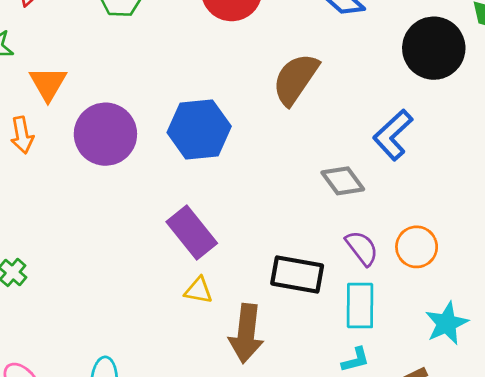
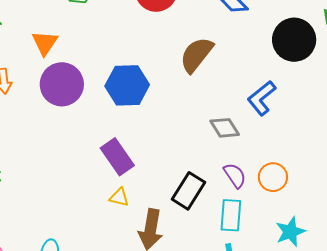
orange triangle: (48, 83) -> (45, 43), moved
black rectangle: (297, 275) -> (189, 191), turned -72

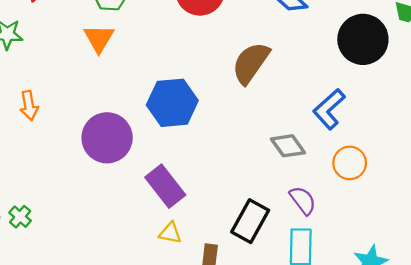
orange triangle: (45, 43) -> (99, 38), moved
purple circle: (62, 84) -> (107, 138), moved
orange circle: (273, 177) -> (350, 163), moved

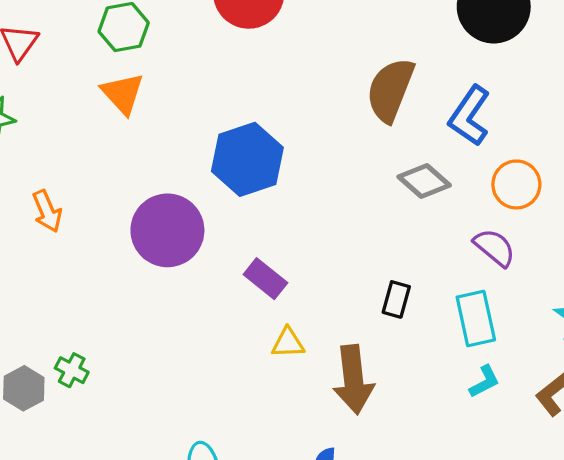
brown semicircle: (251, 63) -> (390, 90), moved
purple rectangle: (165, 186) -> (265, 279), size x0.7
purple semicircle: (303, 200) -> (495, 248), moved
black rectangle: (250, 221) -> (396, 299), size x0.6

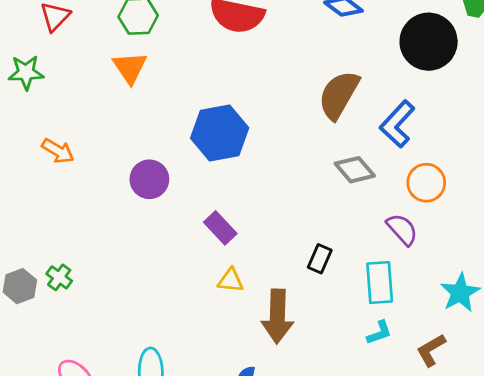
orange arrow: (47, 211) -> (58, 151), turned -44
purple circle: (167, 230) -> (149, 179), size x0.7

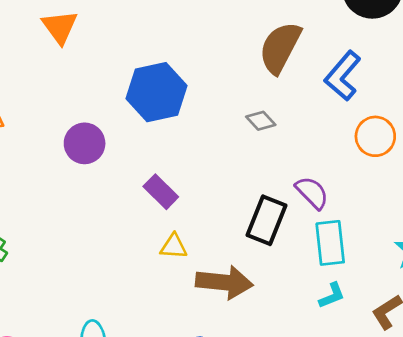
gray diamond: (355, 170) -> (261, 121), moved, size x0.7
purple semicircle: (402, 229) -> (312, 193), moved
black rectangle: (320, 259) -> (266, 220), size x1.6
brown arrow: (277, 316) -> (224, 282), turned -84

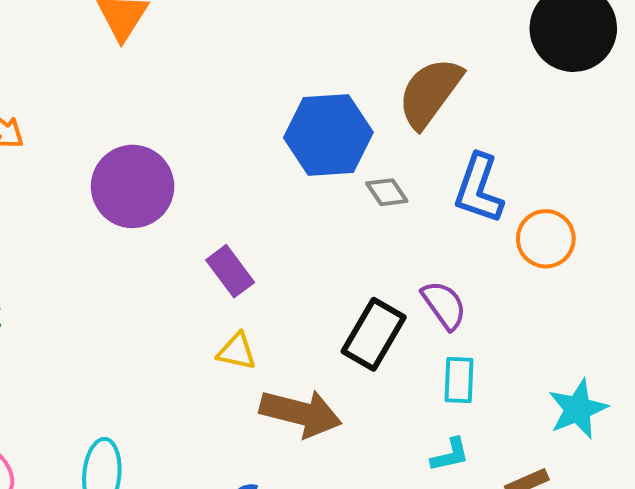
blue L-shape: (343, 76) -> (479, 189), moved, turned -30
blue hexagon: (156, 92) -> (328, 135), moved
purple circle: (85, 143) -> (133, 186), size x1.4
cyan rectangle: (330, 243) -> (459, 380), size x0.7

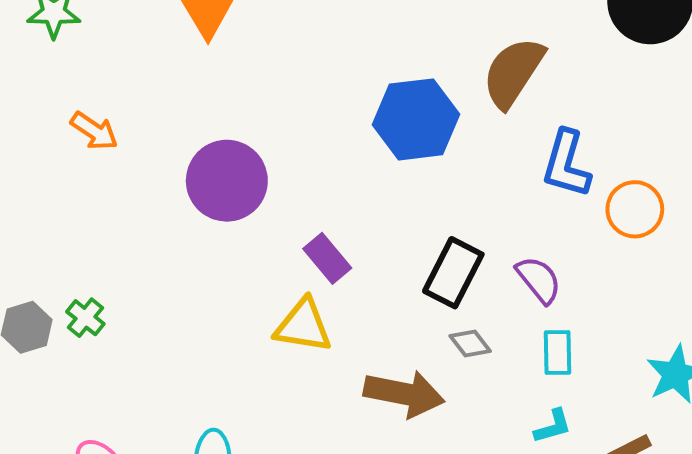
gray diamond: (387, 192) -> (470, 343), moved
black rectangle: (374, 334) -> (453, 273), moved
yellow triangle: (237, 351) -> (303, 326), moved, size x1.5

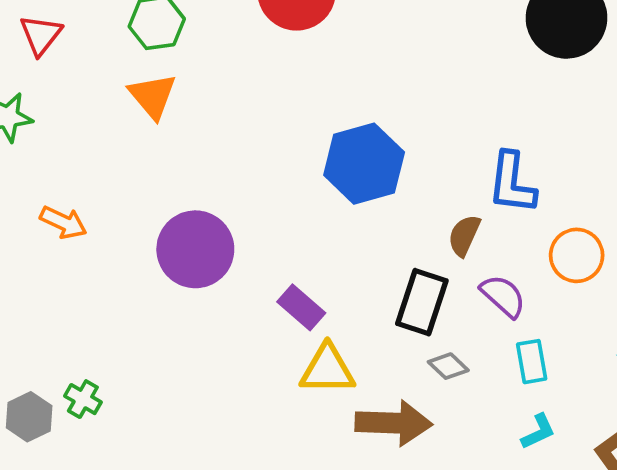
brown semicircle: (513, 72) -> (464, 235), moved, size x0.6
orange circle: (635, 209) -> (577, 255), moved
yellow triangle: (303, 326) -> (327, 369), moved

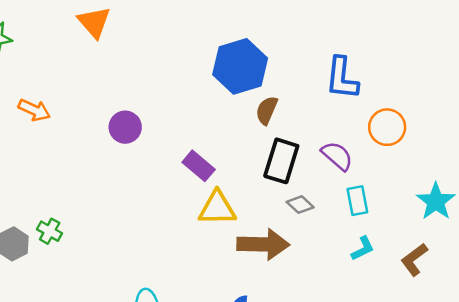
brown semicircle: (464, 235) -> (267, 110), moved
purple circle: (195, 249) -> (125, 127), size x0.6

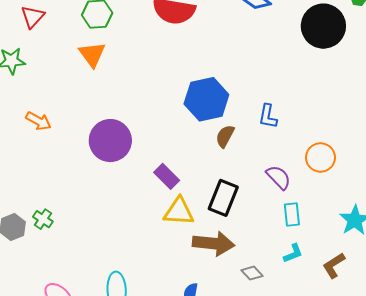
blue L-shape: (342, 78) -> (268, 116), moved, size x0.7
purple circle: (125, 127) -> (110, 141), size x1.6
black rectangle: (281, 161) -> (223, 198), moved
gray diamond: (300, 205) -> (252, 273), moved

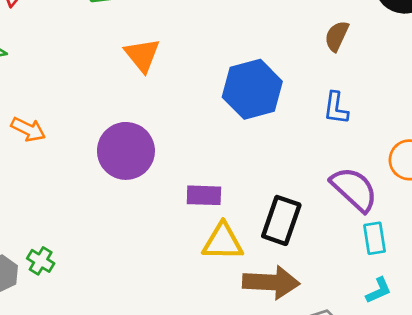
orange triangle: (92, 54) -> (142, 55), moved
brown semicircle: (225, 136) -> (337, 36), moved
purple rectangle: (167, 176) -> (204, 195), turned -40
purple semicircle: (279, 177) -> (354, 189), size x1.4

